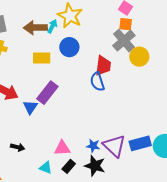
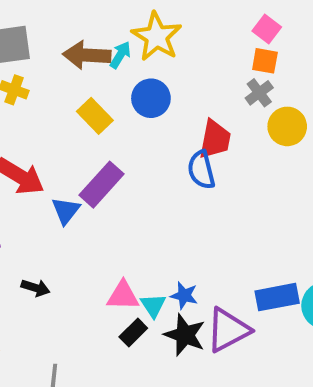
gray cross: (124, 41) -> (259, 93), size x0.6
yellow rectangle: (42, 58) -> (95, 116), turned 42
purple triangle: (114, 146) -> (228, 330), moved, turned 45
cyan triangle: (46, 168) -> (153, 305), moved, turned 32

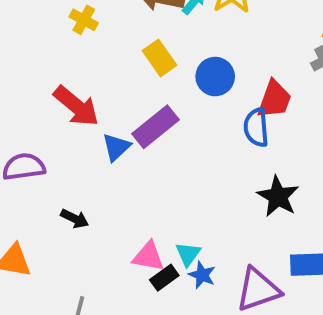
blue circle: (151, 98) -> (215, 77), moved
blue star: (184, 295) -> (202, 275), moved
pink triangle: (123, 296) -> (148, 256), moved
black star: (185, 335) -> (278, 196), moved

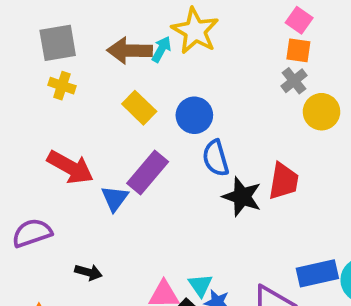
red trapezoid: (274, 99) -> (284, 181), moved
blue semicircle: (256, 127) -> (216, 158), moved
black star: (278, 196) -> (242, 197), moved

